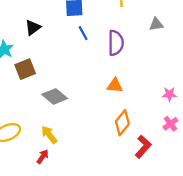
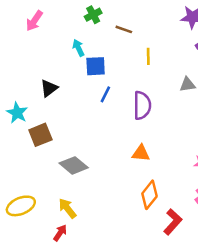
blue line: (83, 33) -> (105, 94), turned 56

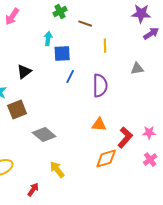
cyan arrow: (78, 48) -> (48, 39), turned 32
orange diamond: (150, 195) -> (106, 159), turned 35
yellow arrow: (67, 208) -> (57, 170), moved
red L-shape: (173, 222) -> (125, 138), moved

